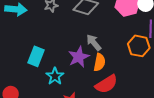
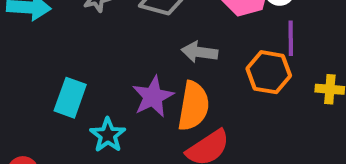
gray arrow: (94, 42) -> (199, 52), moved, turned -42
orange semicircle: (99, 62) -> (193, 106), size x1.4

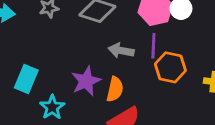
purple line: (291, 38) -> (153, 46), moved
orange semicircle: (193, 106) -> (115, 89), size x0.7

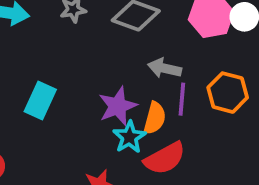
purple line: (153, 46) -> (182, 99), moved
cyan star: (52, 107) -> (129, 137), moved

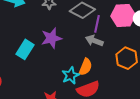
purple line: (182, 99) -> (97, 24), moved
purple star: (118, 106) -> (51, 38), moved

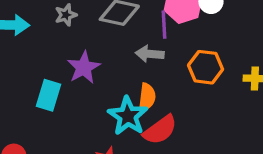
purple line: (97, 24) -> (164, 25), moved
cyan star: (71, 75) -> (128, 116), size x1.4

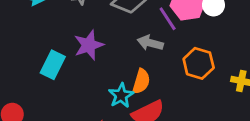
purple line: (164, 25) -> (168, 19), turned -40
cyan star: (128, 116) -> (121, 95), size x0.7

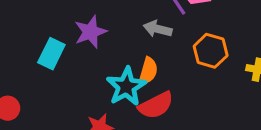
cyan star: (121, 95) -> (126, 87), size x1.4

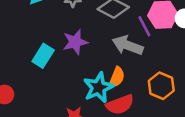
gray arrow: (158, 29) -> (128, 45), size x1.4
orange hexagon: (211, 51) -> (161, 86), moved

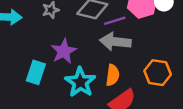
purple line: (144, 26) -> (115, 21), moved, turned -65
cyan star: (98, 88) -> (80, 82), moved

